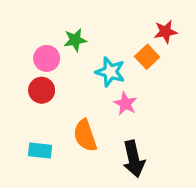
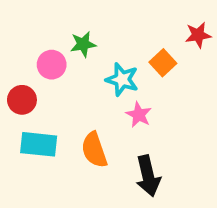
red star: (166, 32) -> (198, 35), moved
red circle: (42, 90) -> (22, 100), moved
cyan rectangle: (40, 151) -> (39, 144), moved, size x1.4

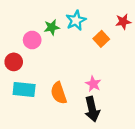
cyan star: (122, 79) -> (76, 20), moved, turned 30
pink star: (139, 115) -> (93, 84), moved

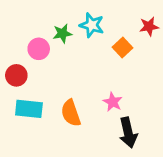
cyan star: (76, 20) -> (92, 25), turned -30
black arrow: (92, 109) -> (128, 133), moved

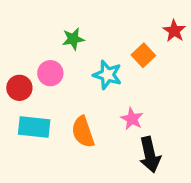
cyan star: (92, 25) -> (107, 75), moved
red star: (149, 26) -> (174, 31), turned -30
pink circle: (39, 49) -> (50, 73), moved

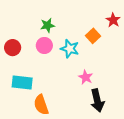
pink circle: (50, 73) -> (44, 45), moved
red circle: (19, 88) -> (13, 48), moved
orange semicircle: (83, 132) -> (41, 105), moved

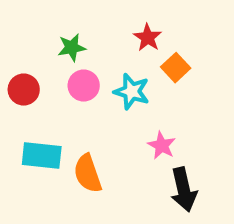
red star: (113, 20) -> (148, 38), moved
green star: (48, 25) -> (72, 48), moved
orange semicircle: (41, 105) -> (88, 173), moved

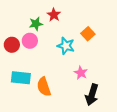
red star: (148, 38) -> (54, 15), moved
pink circle: (84, 86) -> (30, 41), moved
black arrow: (184, 189) -> (92, 95), turned 30

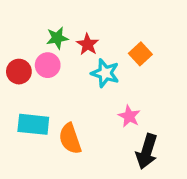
red star: (54, 15) -> (88, 44), moved

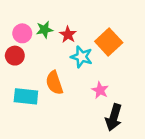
orange square: (140, 54) -> (109, 42), size x1.5
pink circle: (48, 65) -> (22, 33), moved
orange semicircle: (70, 139) -> (54, 83), moved

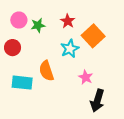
pink circle: (22, 33) -> (19, 20), moved
red star: (68, 35) -> (68, 21), moved
cyan star: (82, 57) -> (70, 49), turned 30

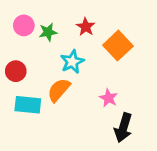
red circle: (13, 48) -> (16, 71), moved
cyan star: (70, 49) -> (72, 62), moved
orange semicircle: (46, 71) -> (59, 90), turned 60

